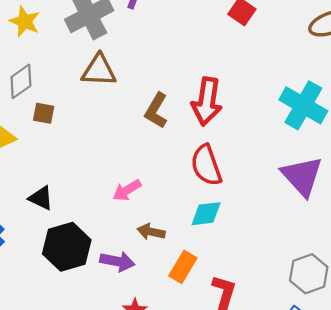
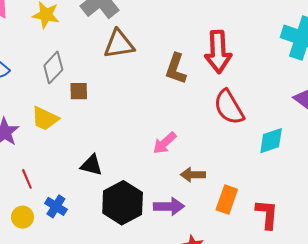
cyan diamond: (206, 214) -> (271, 141), moved

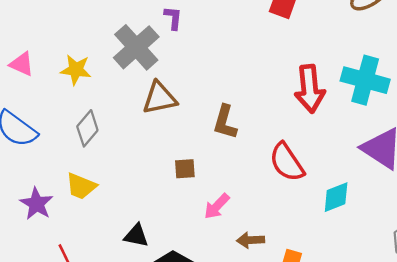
red arrow: (218, 52) -> (310, 89), moved
brown square: (79, 91) -> (185, 169), moved

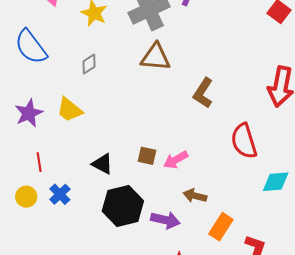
gray diamond: (87, 128) -> (89, 64), size x0.7
brown square: (185, 169) -> (147, 156), moved

